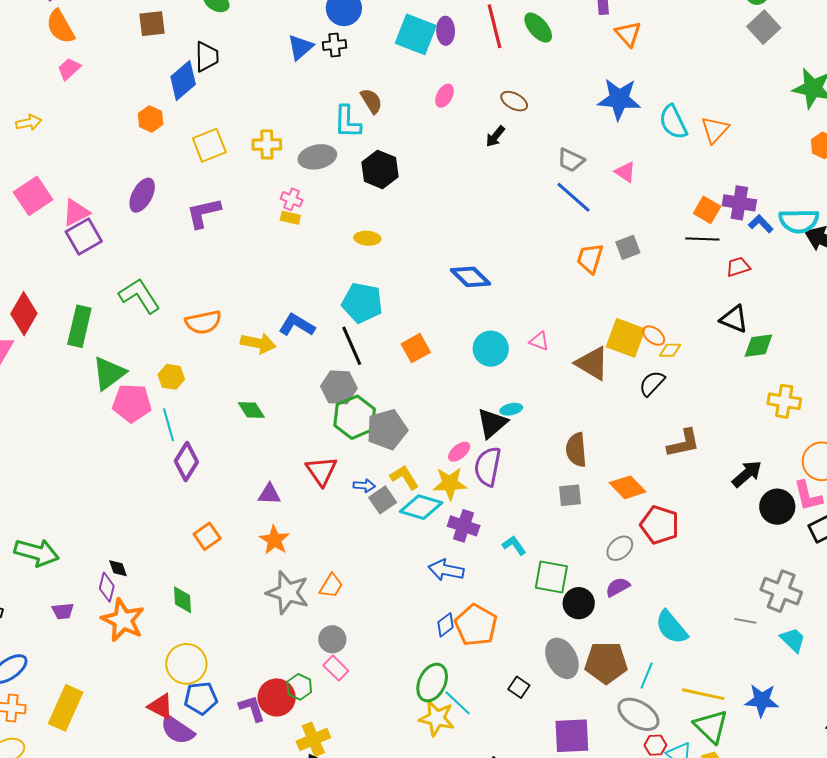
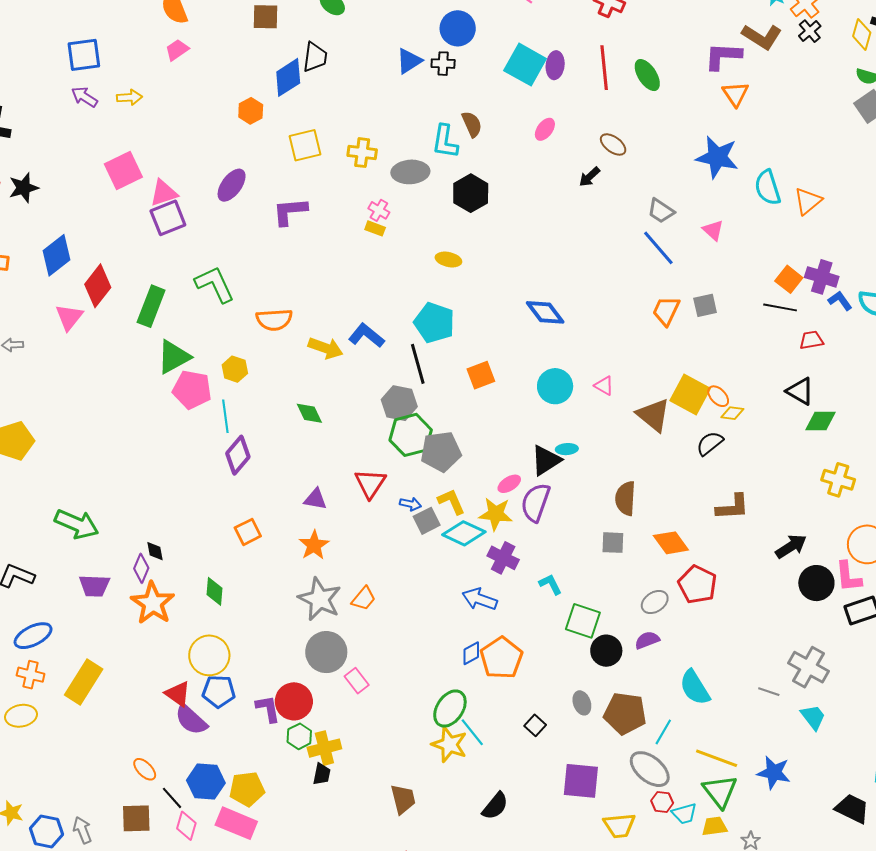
purple trapezoid: (63, 611) -> (94, 586), size x1.4
gray circle: (332, 639) -> (326, 652), moved, size x1.5
gray ellipse: (562, 658) -> (582, 703), size x0.6
green hexagon: (299, 687) -> (299, 736), moved

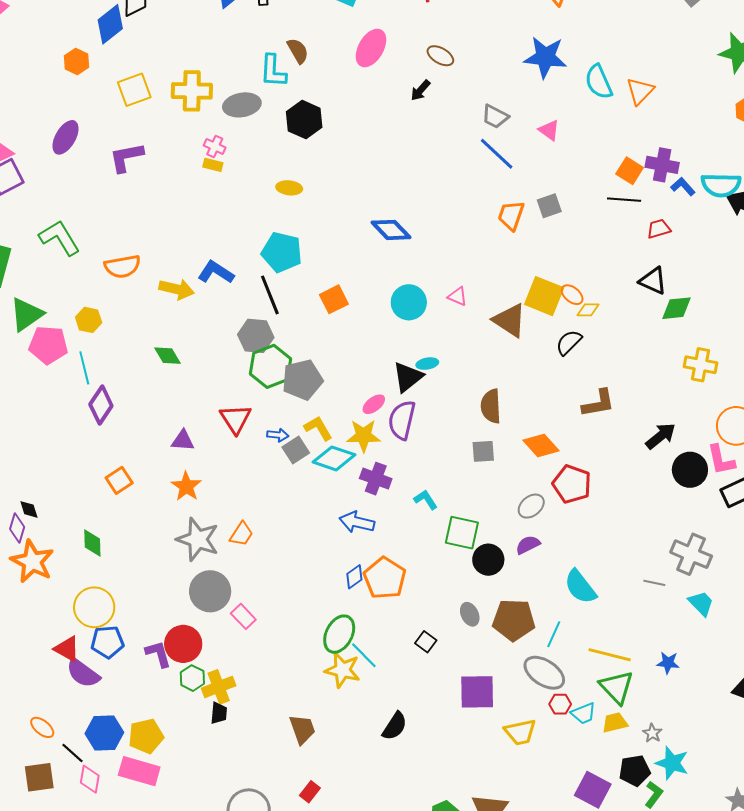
pink ellipse: (545, 129) -> (371, 48), size x1.6
yellow cross: (362, 153) -> (192, 91), size x1.4
blue star: (774, 773) -> (668, 663), size x0.7

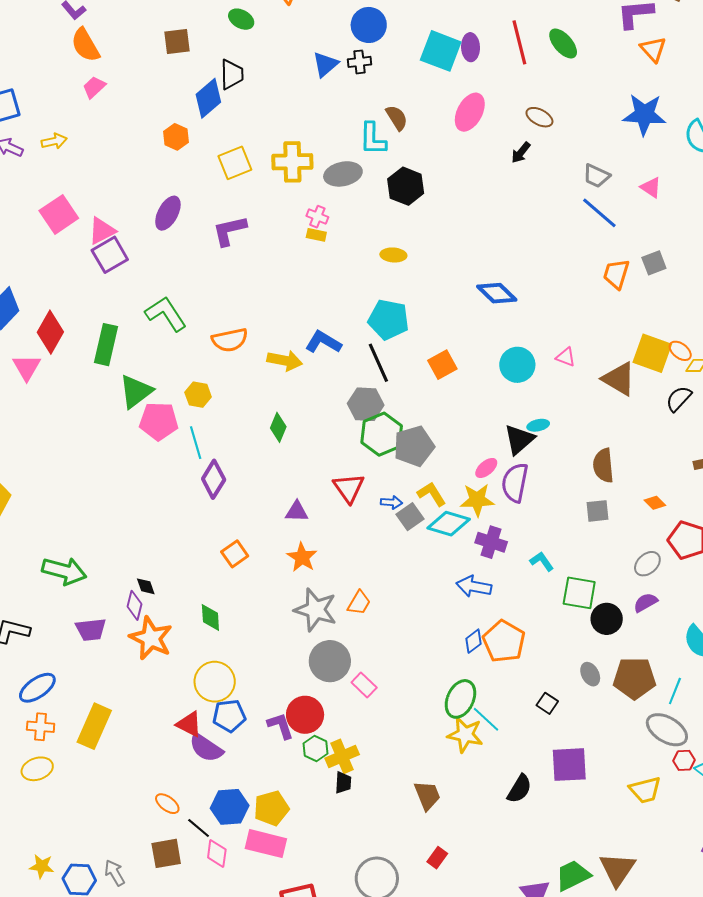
green diamond: (167, 356) -> (278, 427), turned 56
orange diamond: (541, 445) -> (655, 503), size x0.6
purple square: (477, 692) -> (569, 765), moved

